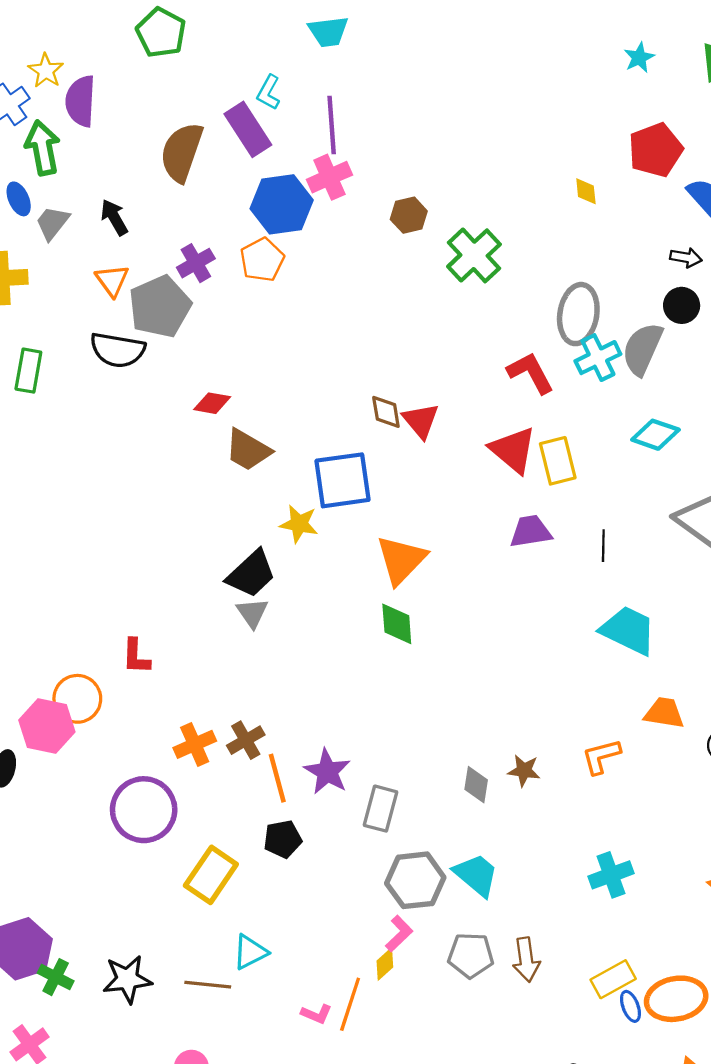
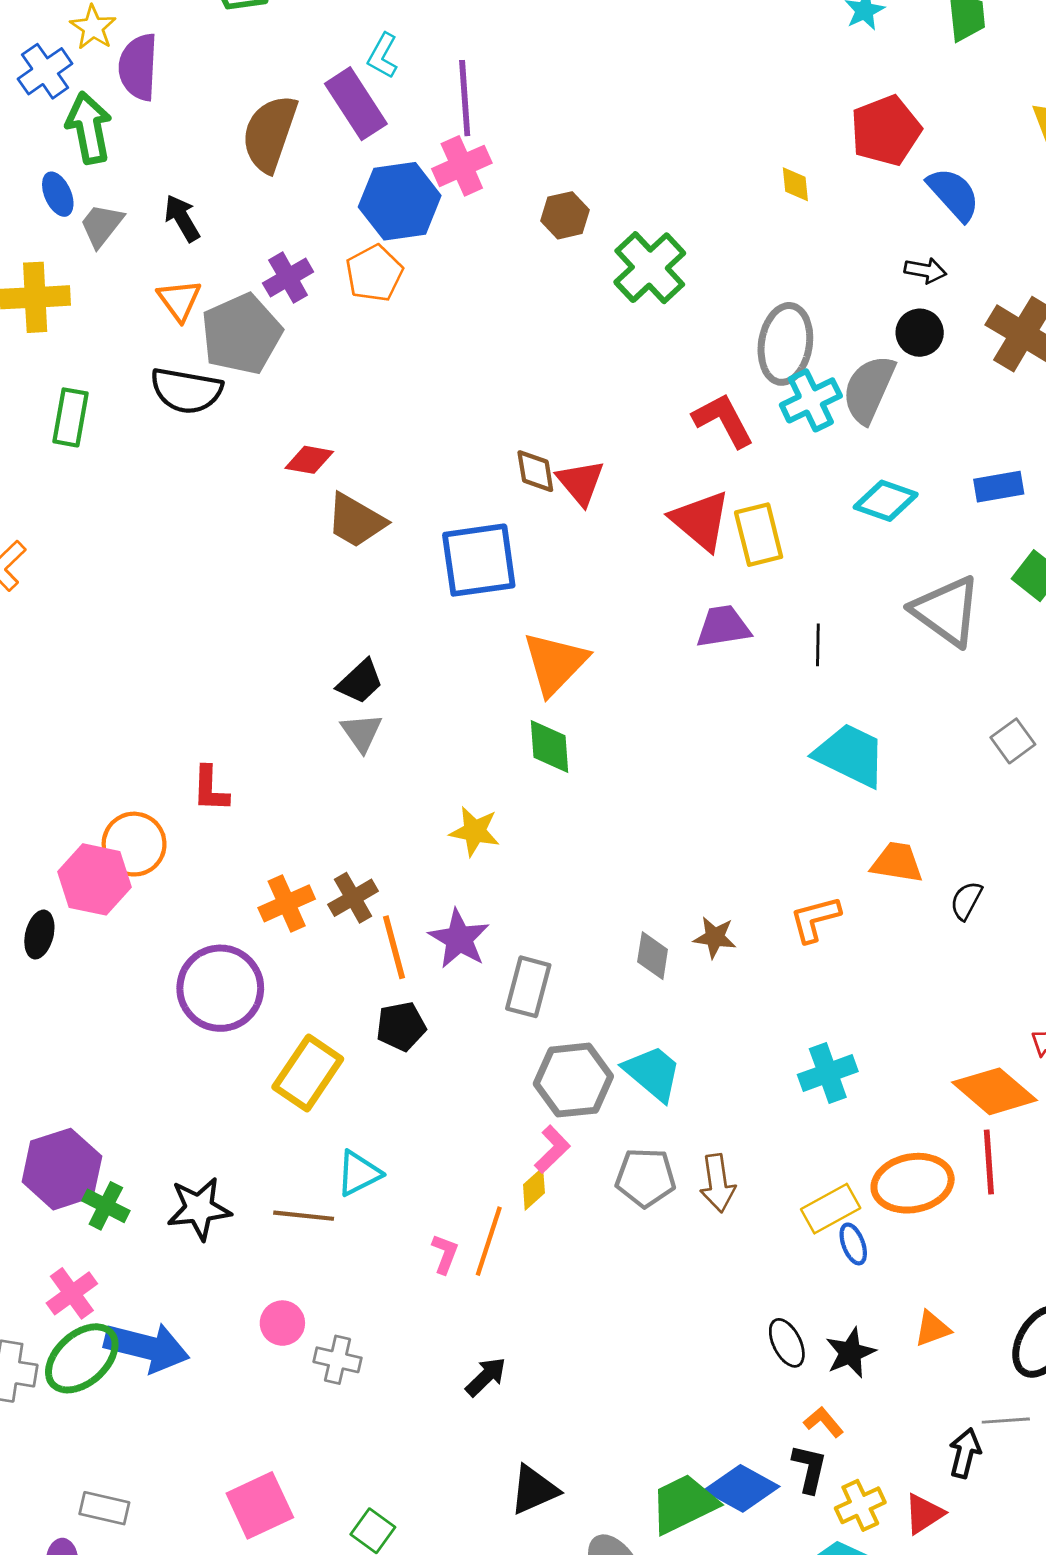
yellow star: (299, 524) -> (475, 831), moved
black trapezoid: (251, 574) -> (360, 682), size x0.7
orange ellipse: (676, 999) -> (913, 1183), moved
pink L-shape: (316, 1014) -> (445, 1254), turned -92

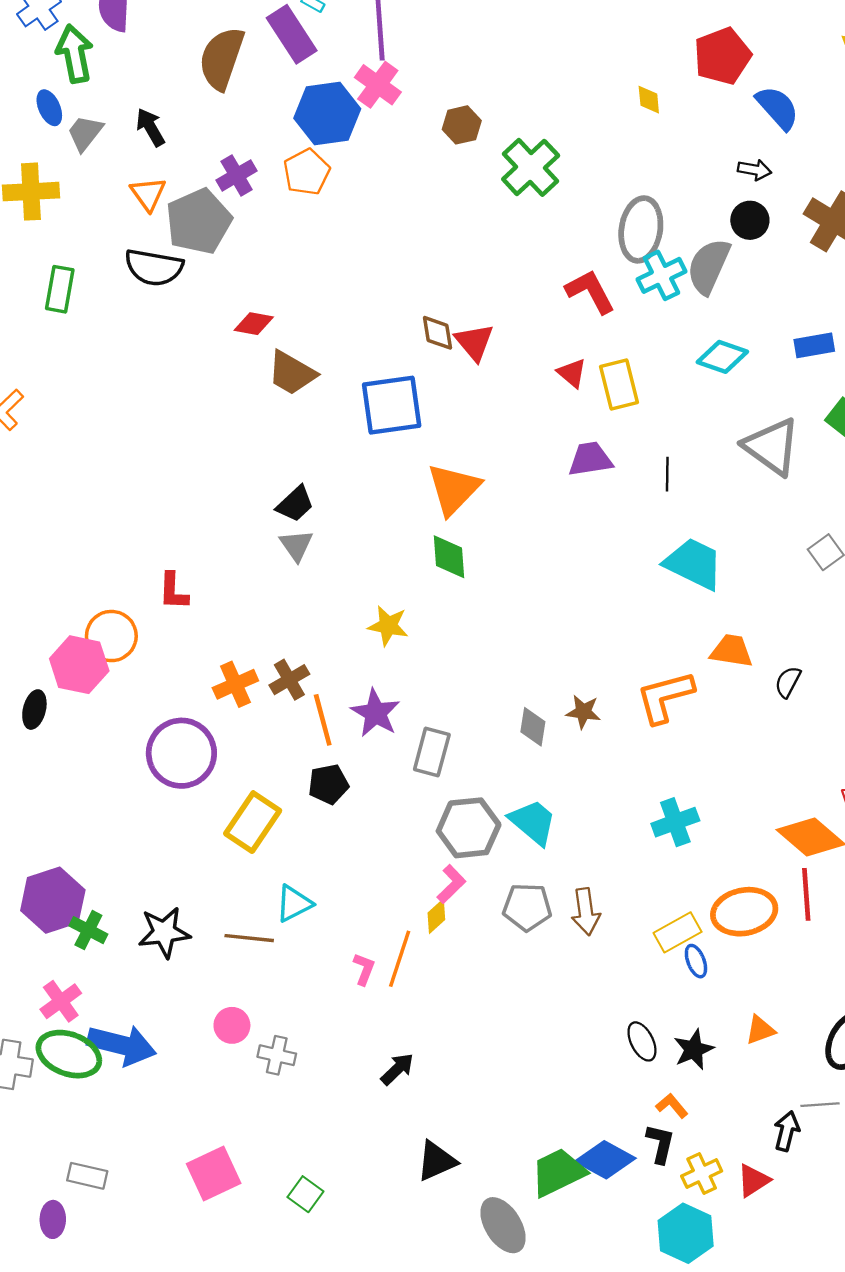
pink cross: (462, 166) -> (378, 85), turned -30
red triangle: (701, 521) -> (572, 373), size x0.6
orange L-shape: (815, 919) -> (665, 697), size x1.4
green ellipse: (82, 1358) -> (69, 1054), turned 62

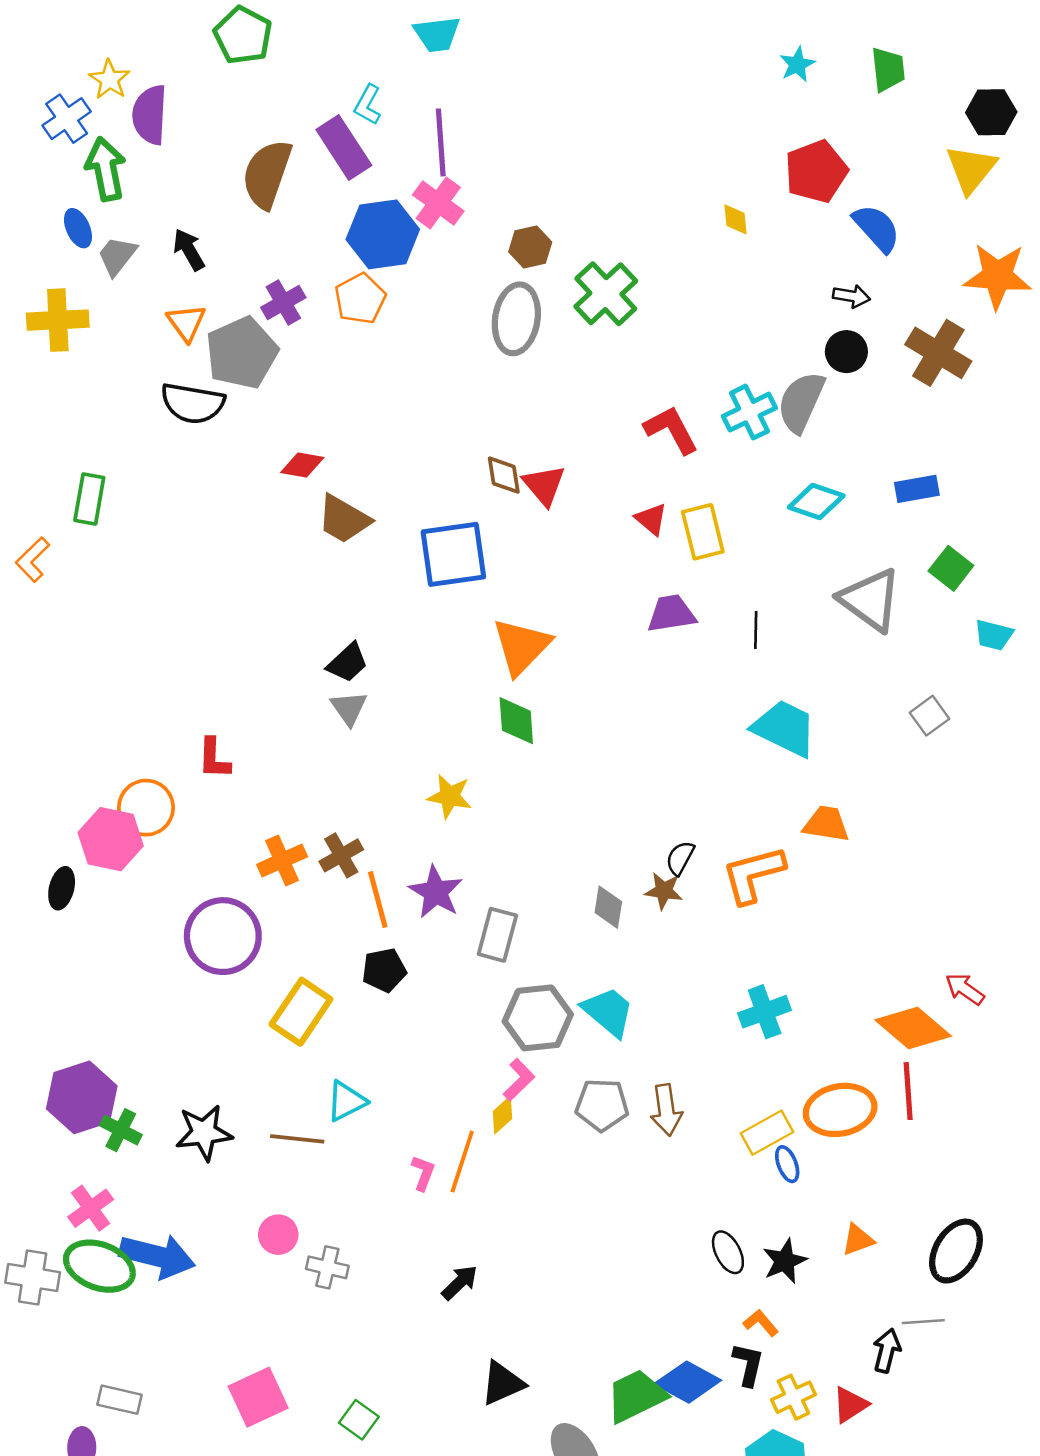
gray ellipse: (641, 229) -> (516, 319), moved
green rectangle: (60, 289) -> (89, 499), moved
black semicircle: (788, 682) -> (680, 858), moved

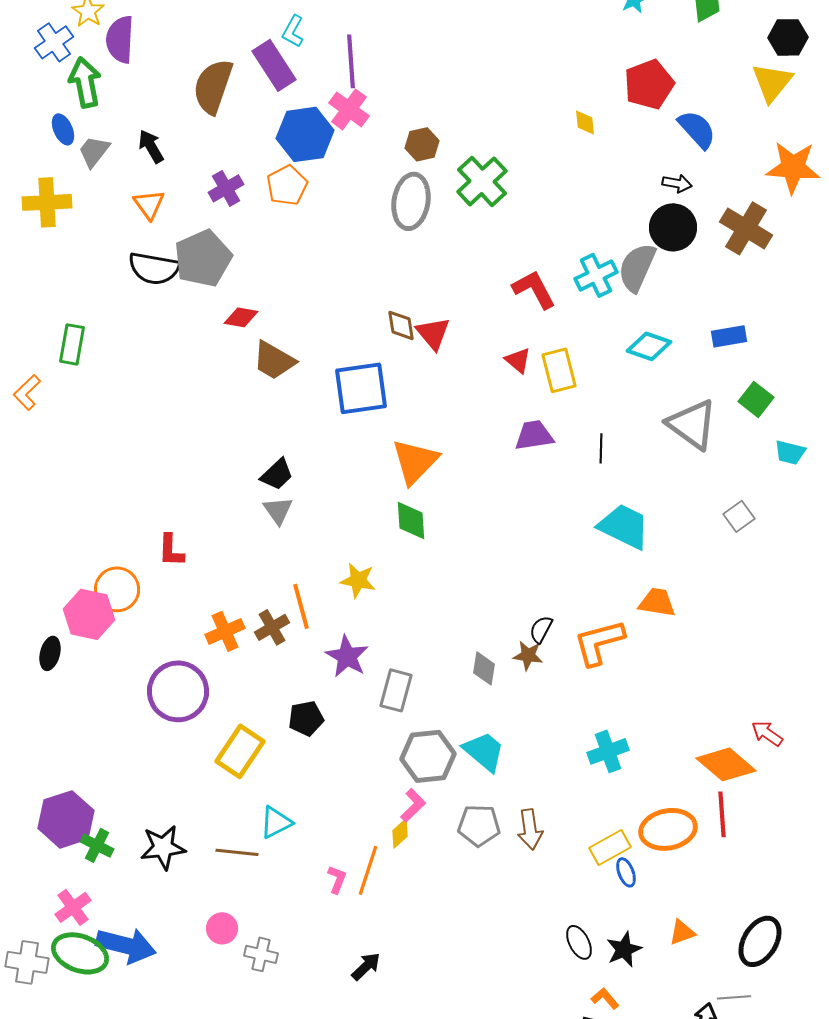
black circle: (846, 352) -> (673, 227), size x1.4
gray pentagon: (242, 353) -> (203, 258), moved
orange line: (378, 900) -> (301, 606), moved

